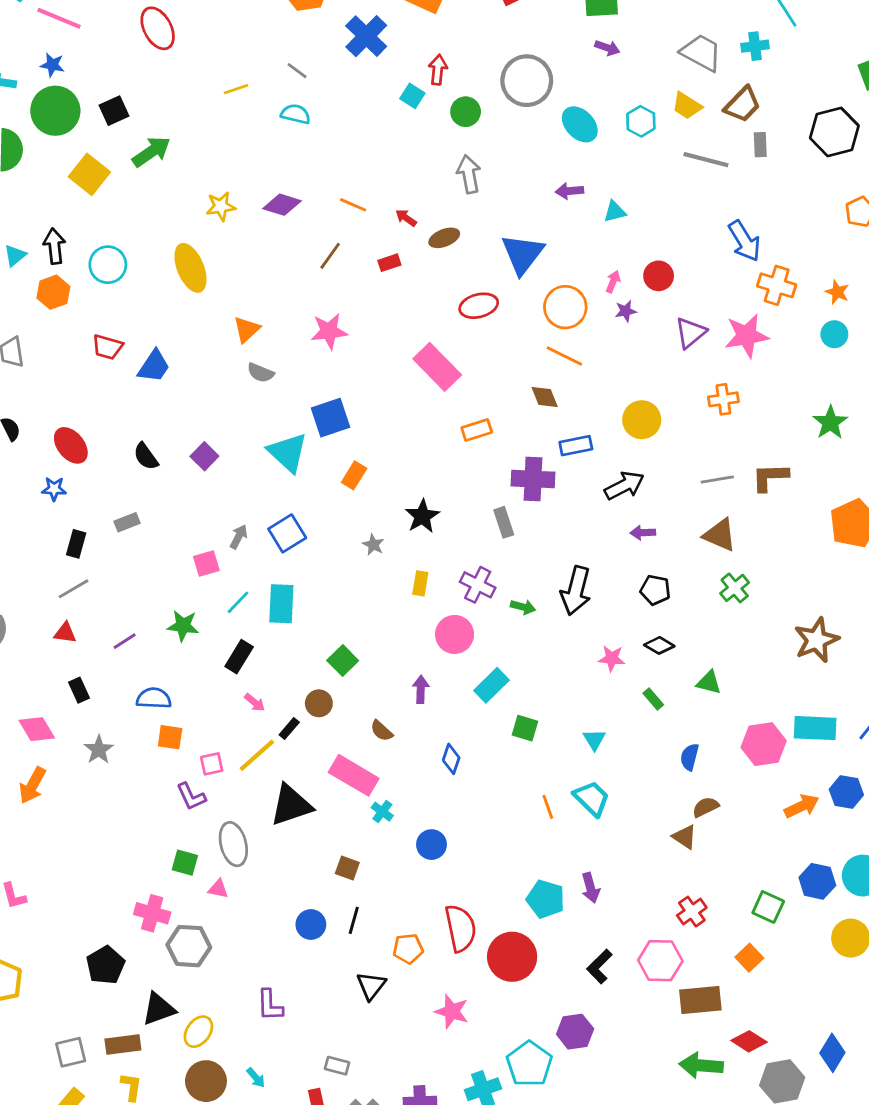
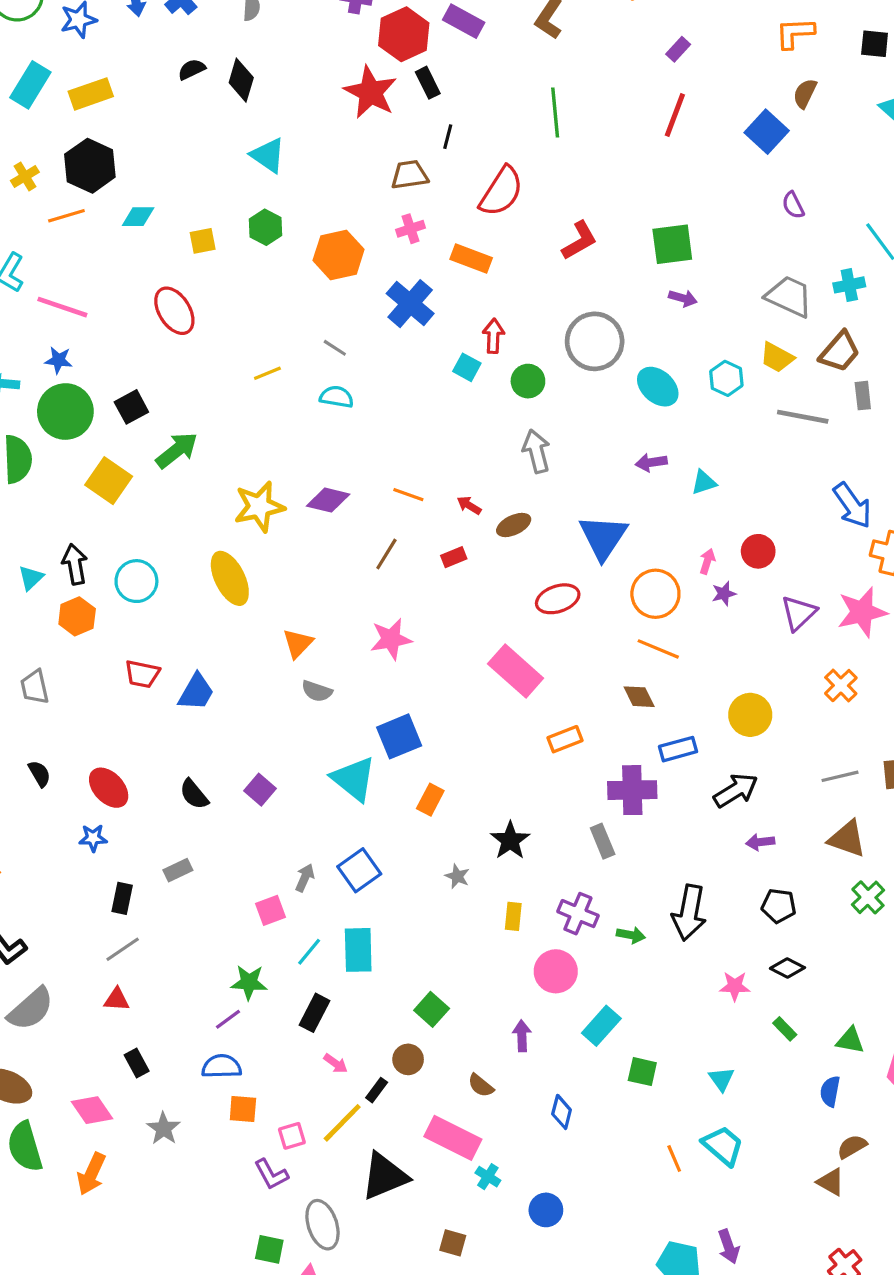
yellow star: (221, 206) -> (259, 507), size x1.5
orange cross: (723, 399) -> (841, 686), turned -32
purple line: (125, 641) -> (228, 1019), moved
green triangle: (709, 683) -> (850, 1040), moved

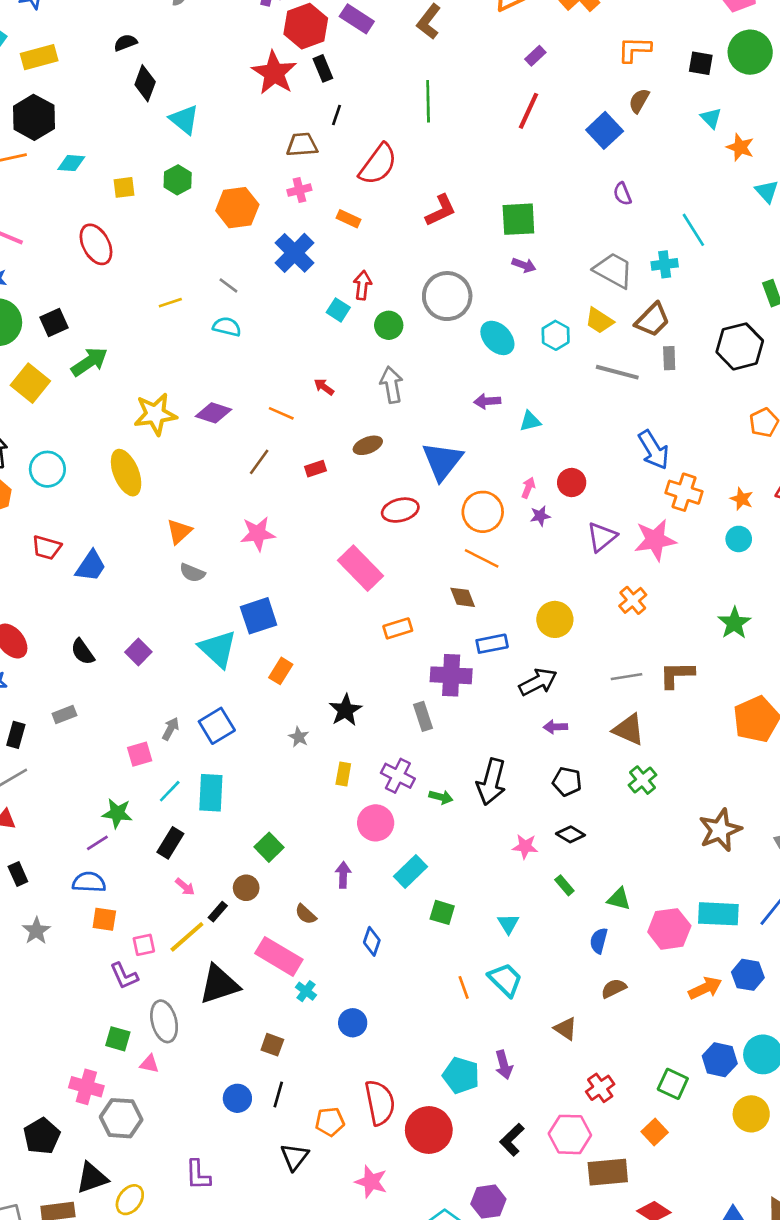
black diamond: (241, 80) -> (145, 83), moved
orange rectangle: (471, 258) -> (349, 219), size x0.7
red arrow: (469, 505) -> (324, 387), moved
brown triangle: (831, 1182) -> (566, 1029), moved

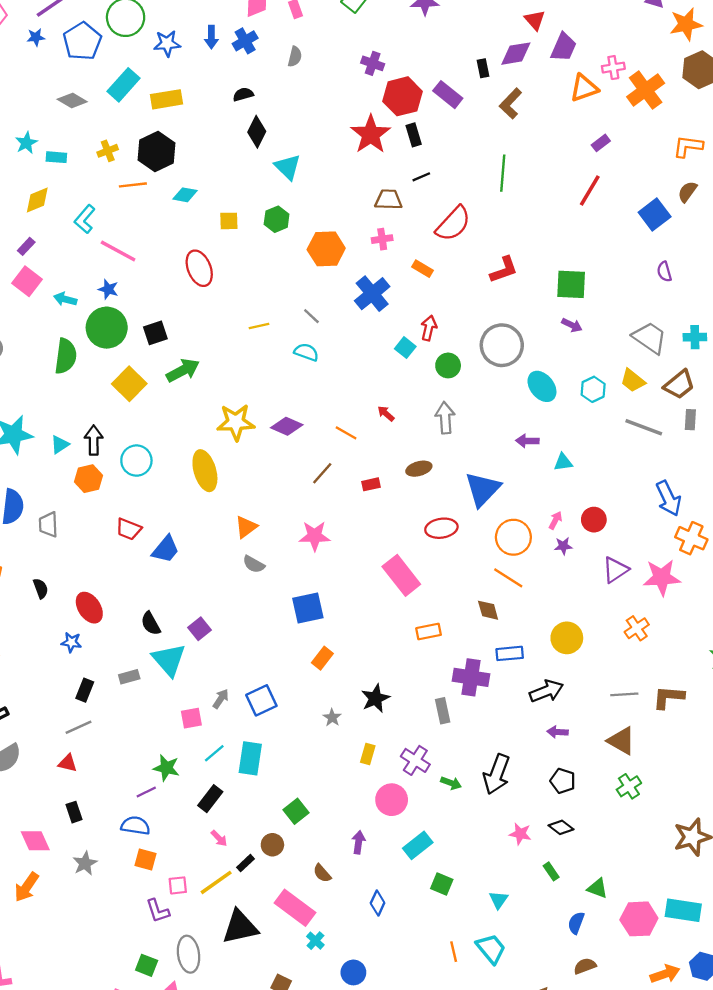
black line: (336, 115) -> (421, 177), turned 42
cyan triangle: (218, 649) -> (169, 660), moved

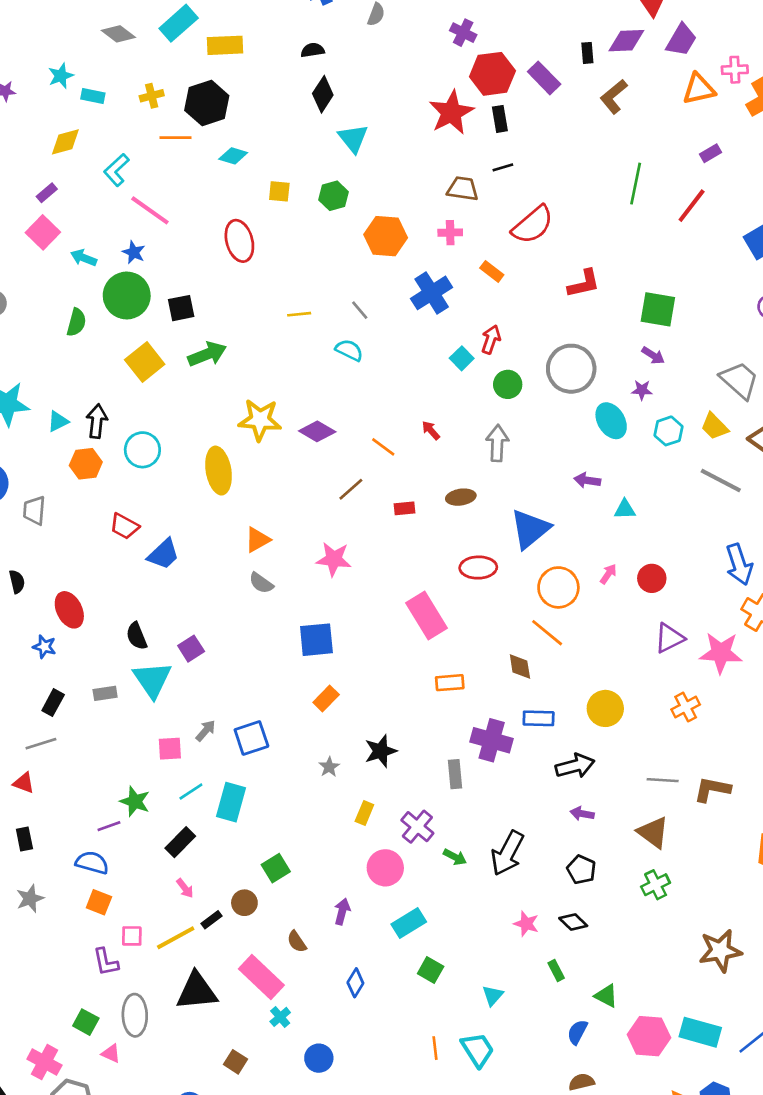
green line: (503, 173) -> (636, 184), moved
green semicircle: (66, 356) -> (76, 322), size x0.7
purple star: (563, 546) -> (642, 390), moved

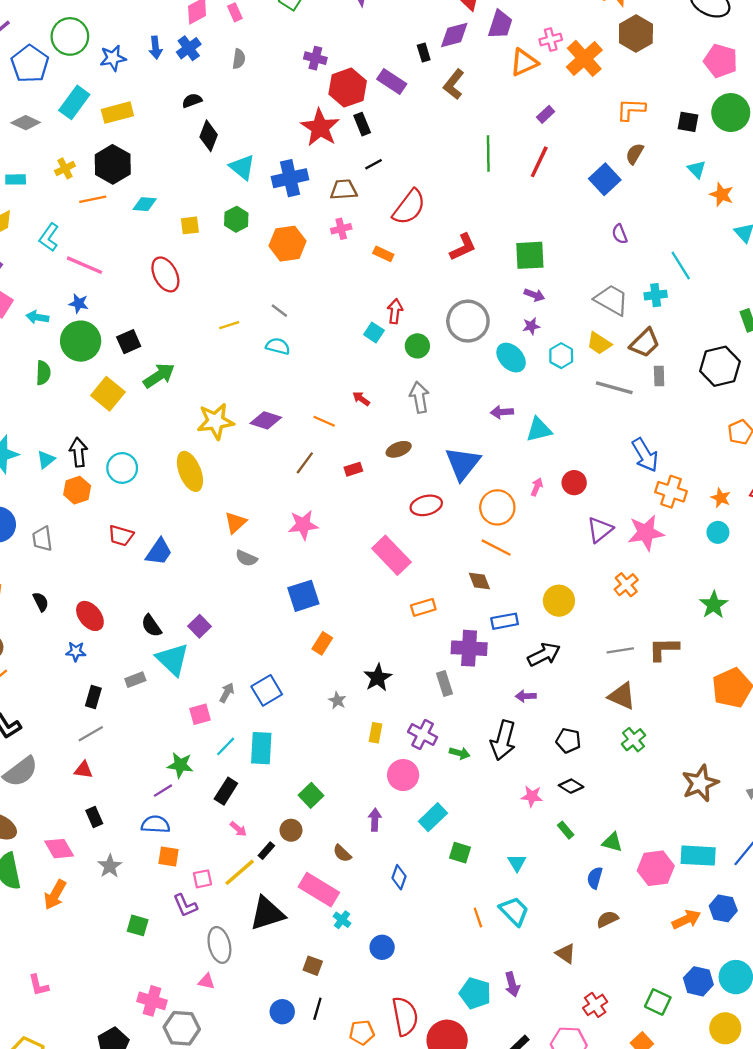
blue cross: (432, 293) -> (290, 178), moved, turned 32
cyan triangle: (625, 509) -> (539, 430), size x1.4
purple arrow: (582, 814) -> (526, 696), moved
green square: (86, 1022) -> (138, 925), moved

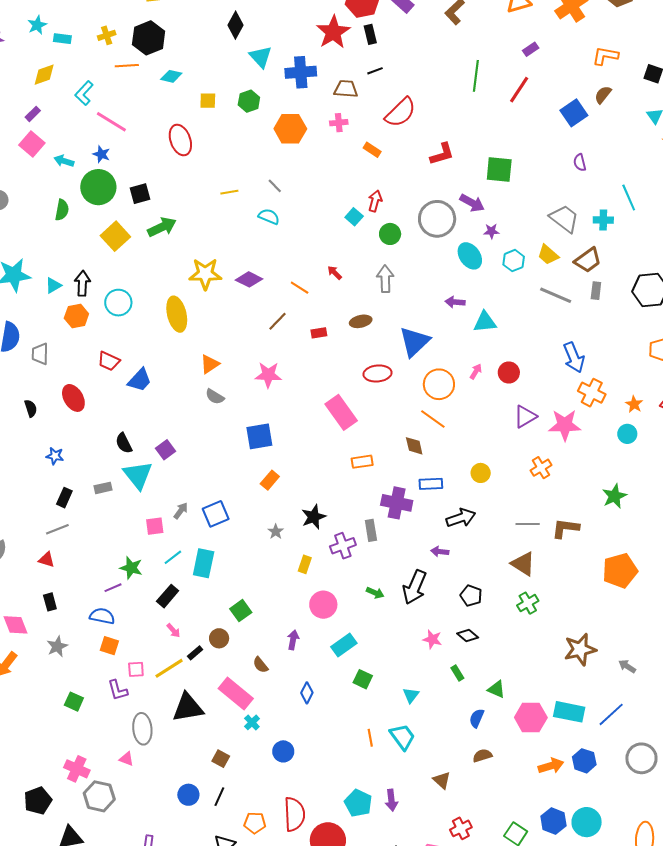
purple arrow: (534, 295) -> (472, 203), moved, size x1.4
yellow circle: (559, 601) -> (481, 473), size x0.7
red ellipse: (90, 616) -> (73, 398), moved
purple cross: (423, 735) -> (343, 546), moved, turned 35

